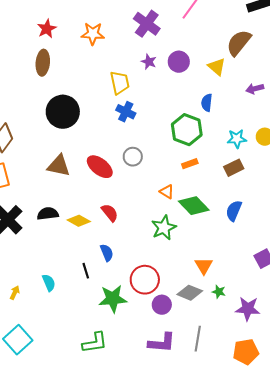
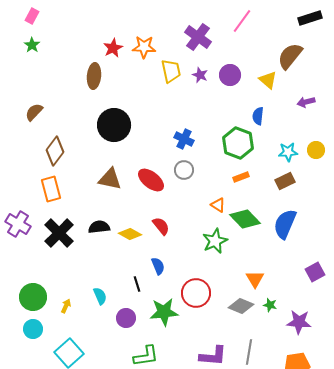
red star: (47, 29) -> (113, 48), moved
yellow trapezoid: (120, 83) -> (171, 71), moved
blue cross: (126, 112) -> (184, 139), moved
blue semicircle: (234, 211) -> (285, 224), size x1.4
purple circle: (162, 305) -> (126, 318), moved

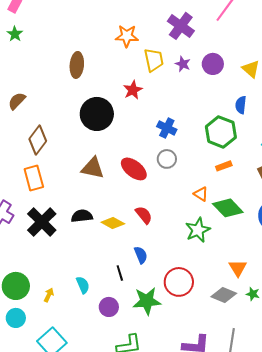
red star: (113, 48) -> (133, 90), moved

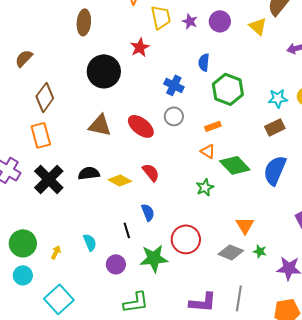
blue semicircle: (241, 105) -> (204, 62), moved
orange rectangle: (224, 166) -> (213, 126), moved
green star: (198, 230) -> (205, 187), size x0.7

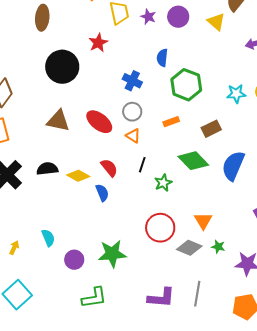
brown rectangle: (275, 127) -> (211, 129), moved
orange triangle: (208, 151) -> (133, 136), moved
blue semicircle: (148, 212) -> (102, 193), moved
black line: (127, 230) -> (142, 165), moved, turned 35
red circle: (186, 239) -> (160, 228), moved

